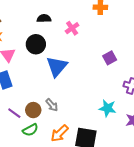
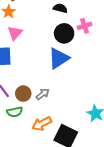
black circle: (36, 44) -> (64, 33), moved
gray arrow: (52, 105) -> (43, 94), turned -104

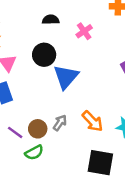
black circle: (64, 33) -> (44, 55), moved
orange arrow: (42, 124) -> (92, 121), moved, turned -90

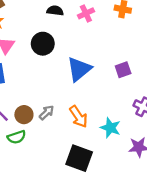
pink cross: (84, 31) -> (86, 13), moved
blue triangle: (66, 77) -> (79, 69), moved

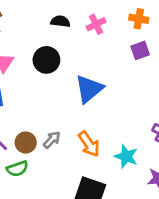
purple square: (123, 70) -> (140, 50), moved

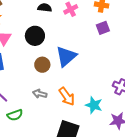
gray arrow: (52, 140) -> (40, 94), turned -120
brown circle: (26, 143) -> (42, 65), moved

